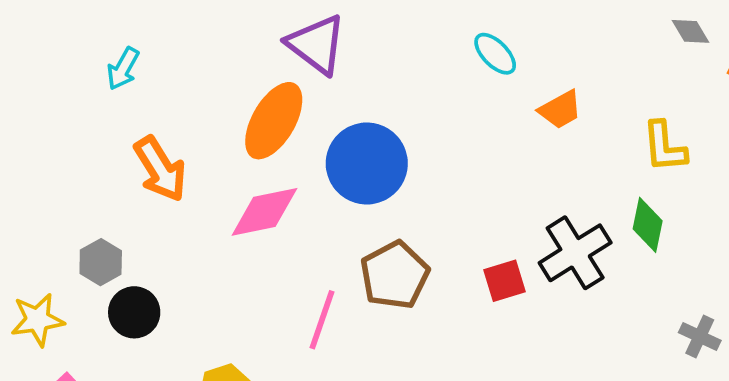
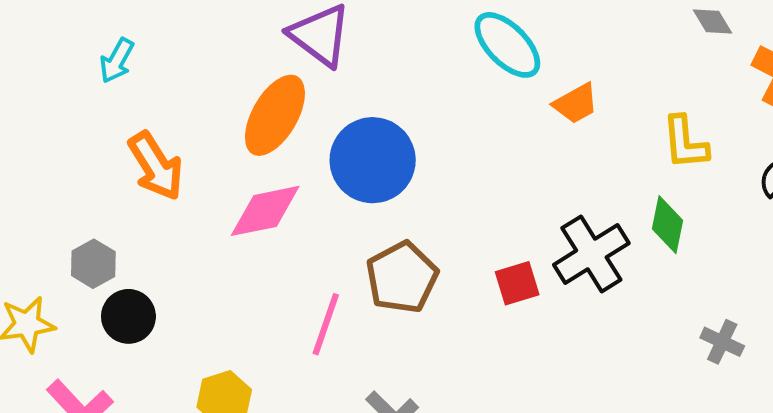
cyan ellipse: (495, 54) -> (507, 45), size x1.5

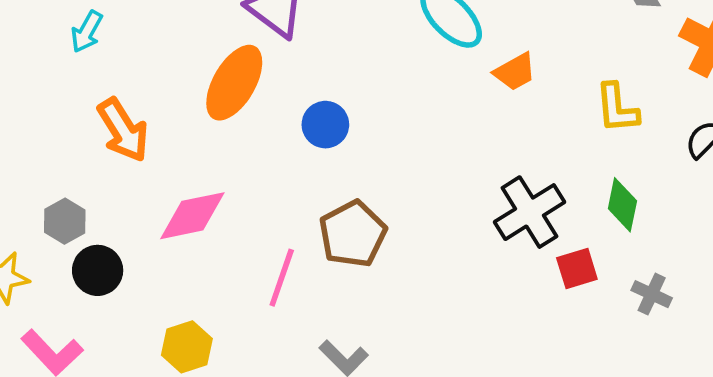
blue circle: (373, 160) -> (325, 125), size x0.6
pink diamond: (265, 211) -> (192, 216), moved
green diamond: (668, 225) -> (622, 205), moved
red square: (517, 283) -> (577, 269), moved

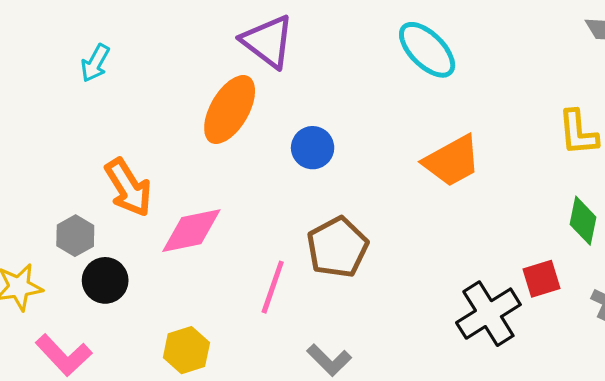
orange trapezoid: (515, 72) -> (452, 161), moved, size x1.5
orange arrow: (123, 130) -> (128, 187), moved
black cross: (530, 212) -> (488, 314), moved

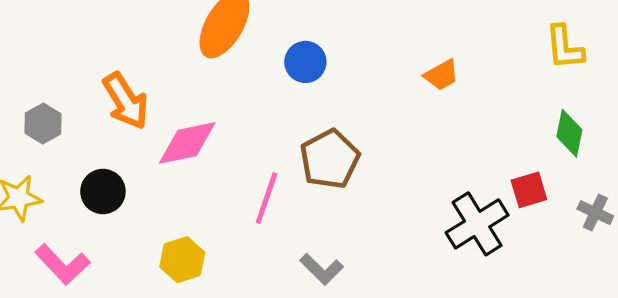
orange trapezoid: (452, 161) -> (441, 75), size x0.6
gray hexagon: (75, 236) -> (43, 123), moved

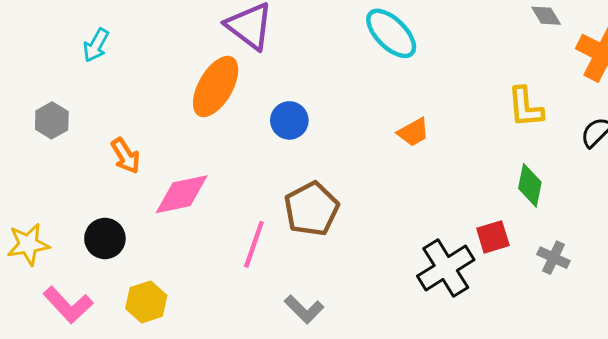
orange arrow: (126, 101) -> (126, 156), size x0.7
gray hexagon: (43, 123) -> (52, 120), moved
yellow hexagon: (182, 260) -> (146, 302), moved

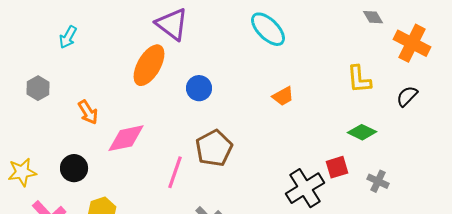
green diamond: (530, 185) -> (362, 132), turned -76

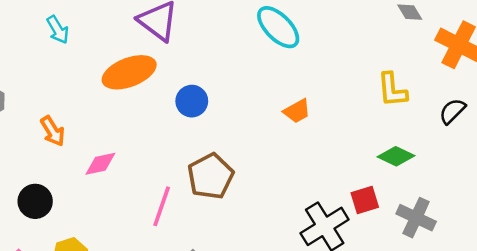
cyan arrow: (68, 37) -> (58, 30), moved, turned -60
orange ellipse: (149, 65) -> (129, 72), turned 39
pink diamond: (126, 138) -> (100, 164), size x0.7
gray cross: (378, 181) -> (416, 218), size x1.4

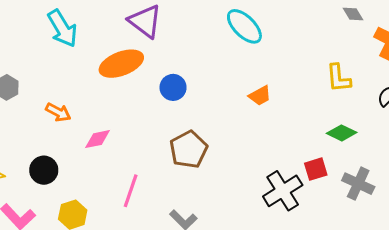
cyan arrow: (58, 30) -> (62, 28), size x1.6
orange arrow: (53, 131) -> (58, 112), turned -30
pink line: (162, 206) -> (131, 191), moved

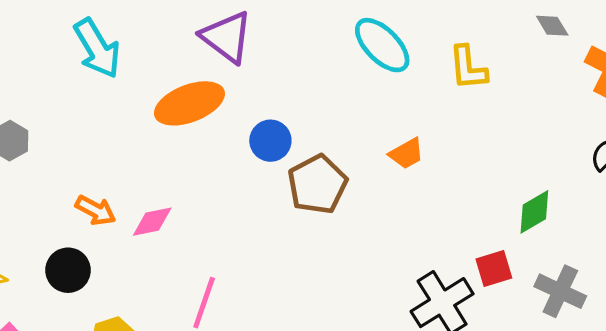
yellow L-shape: (339, 78) -> (468, 68), moved
orange arrow: (58, 112) -> (96, 210), moved
green diamond: (342, 133) -> (534, 212), turned -56
brown pentagon: (189, 149) -> (317, 184), moved

